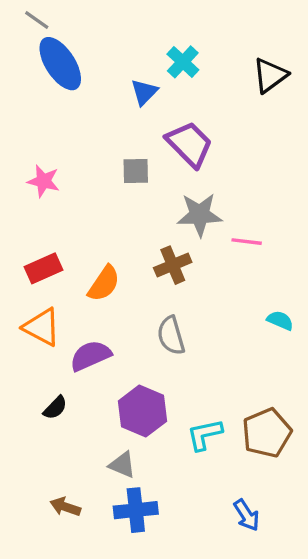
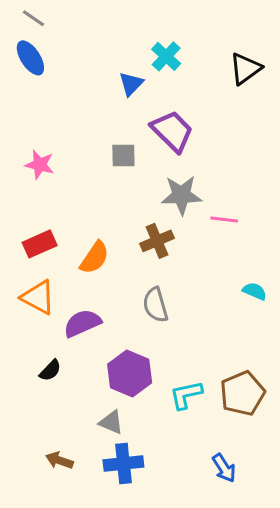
blue ellipse: (60, 64) -> (30, 58), moved, size x0.7

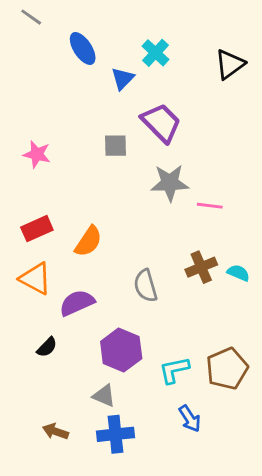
blue ellipse: (30, 58) -> (83, 48), moved
brown cross: (157, 241) -> (201, 267), moved
blue arrow: (224, 468) -> (190, 419), moved

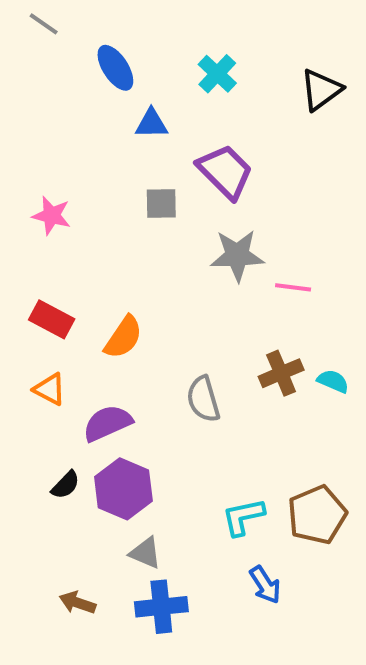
blue triangle: (123, 79) -> (151, 124), moved, turned 45
red rectangle: (37, 229) -> (52, 319), turned 52
orange triangle: (35, 279) -> (50, 389), size x0.7
purple hexagon: (121, 350) -> (123, 489), moved

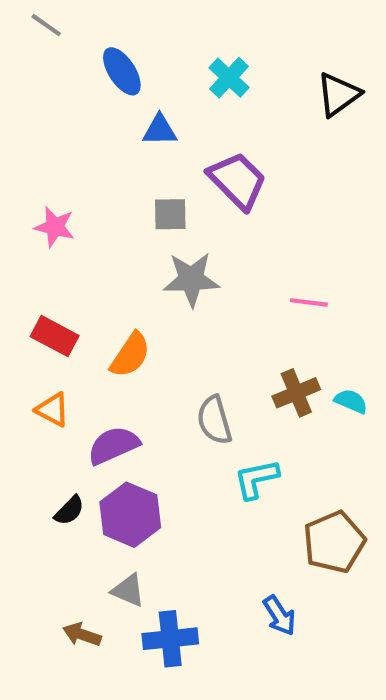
gray star: (237, 255) -> (191, 279), moved
cyan L-shape: (243, 517) -> (256, 479), moved
gray triangle: (145, 553) -> (128, 590), moved

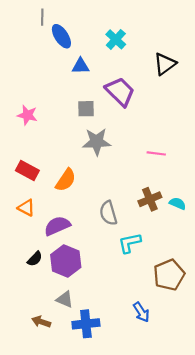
gray line: (46, 25) -> (42, 17), moved, turned 56
black triangle: (338, 94) -> (165, 64), moved

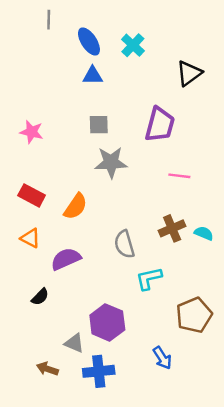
blue ellipse: (61, 36) -> (89, 42), moved
purple trapezoid: (120, 92) -> (160, 125), moved, turned 60
purple hexagon: (66, 261) -> (107, 322), moved

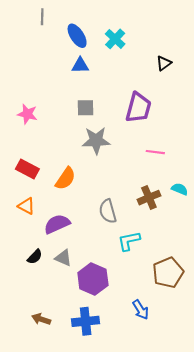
black triangle: (189, 73) -> (164, 63), size x0.7
cyan semicircle: (204, 233) -> (180, 189), moved
gray triangle: (74, 343) -> (63, 258), moved

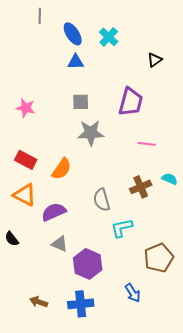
orange triangle: (26, 206) -> (25, 195), size x1.4
black semicircle: (35, 257) -> (12, 239), moved, turned 98

